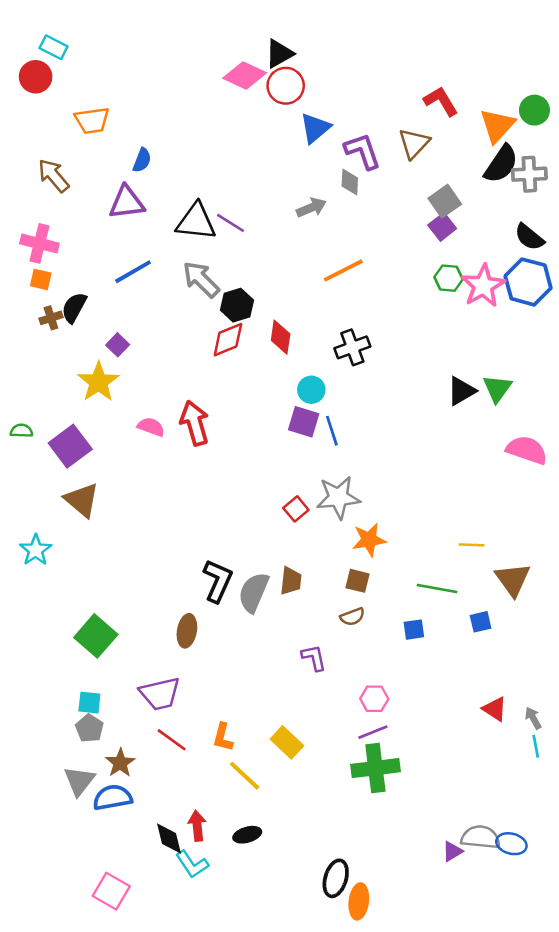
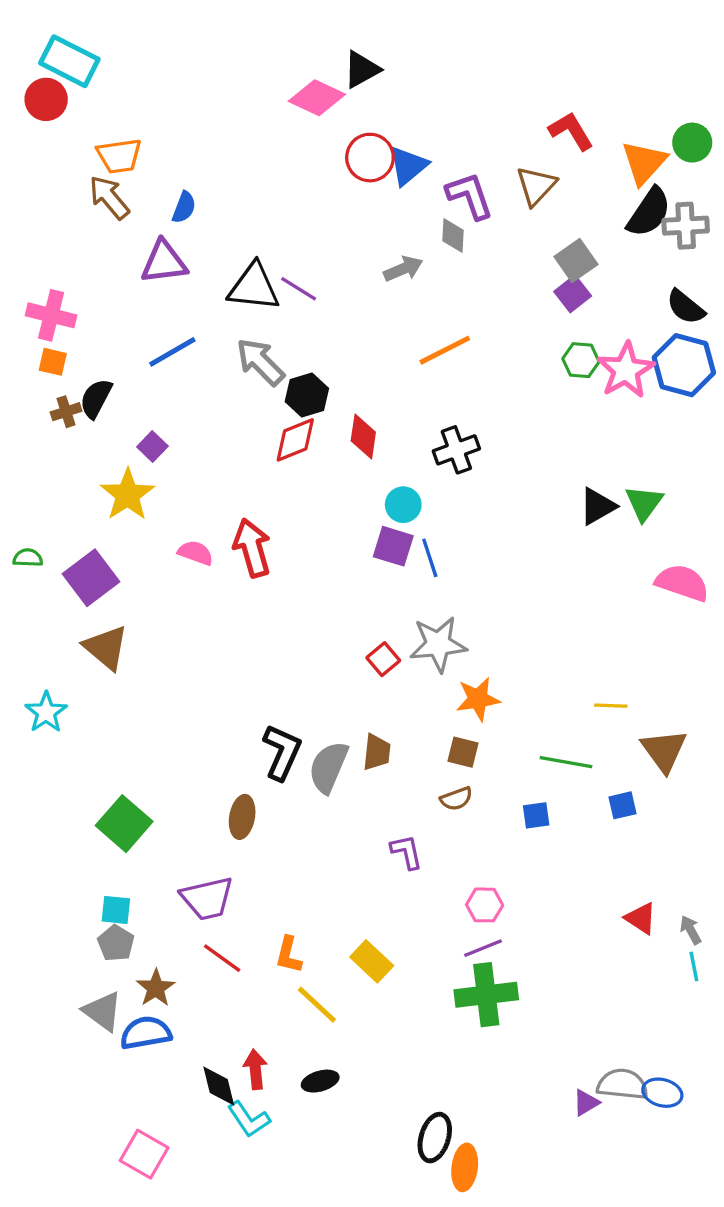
cyan rectangle: (54, 47) -> (69, 61), size x1.6
red circle: (286, 86) -> (370, 158), moved
brown arrow: (54, 176) -> (109, 197), moved
gray triangle: (79, 781) -> (103, 1011), turned -32

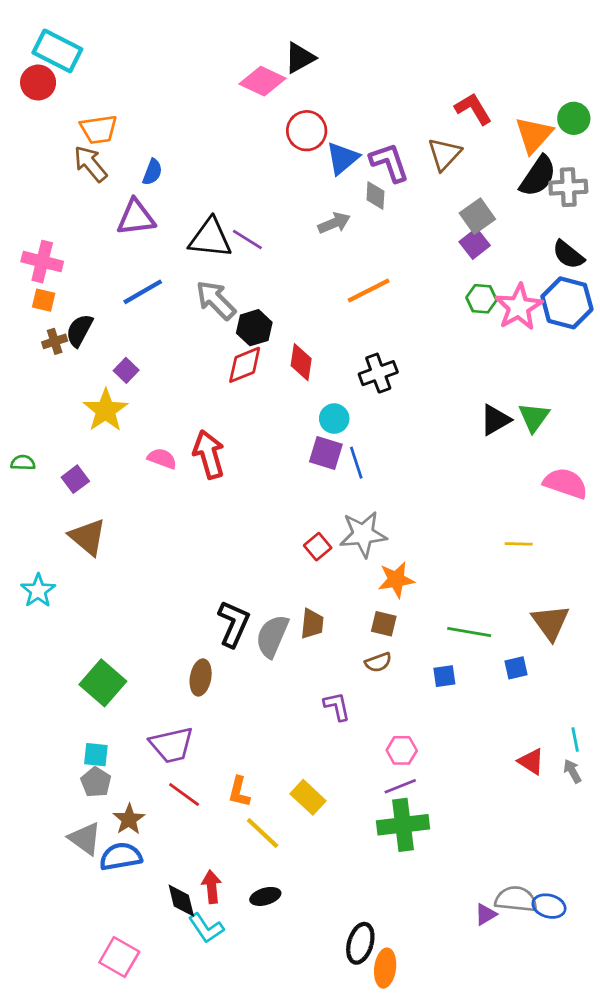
blue triangle: (408, 166) -> (342, 158), moved
purple square: (91, 578) -> (75, 479), size x0.6
yellow line: (611, 706) -> (519, 544), moved
cyan line: (694, 966) -> (575, 739), moved

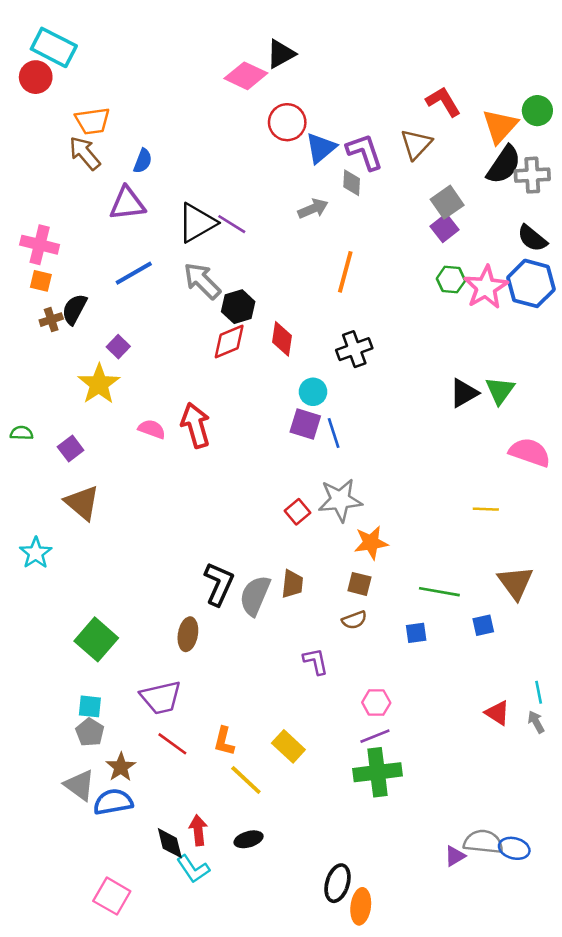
black triangle: (210, 238) -> (197, 223), turned -36
orange line: (369, 290) -> (345, 272), turned -48

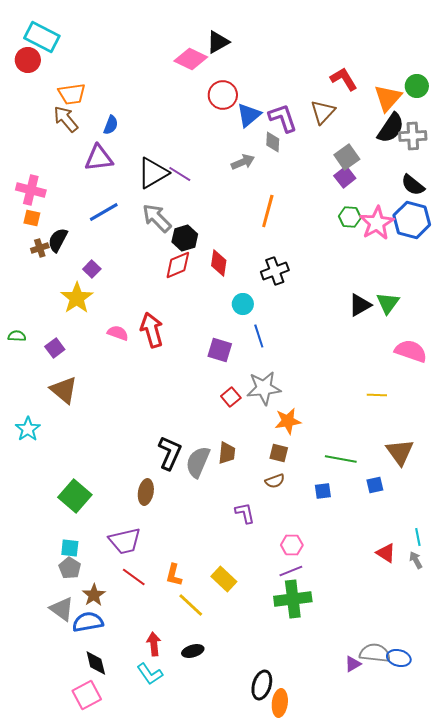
purple square: (305, 424) -> (220, 350), moved
black diamond: (170, 843) -> (96, 663), moved
pink square: (112, 896) -> (87, 695), turned 32

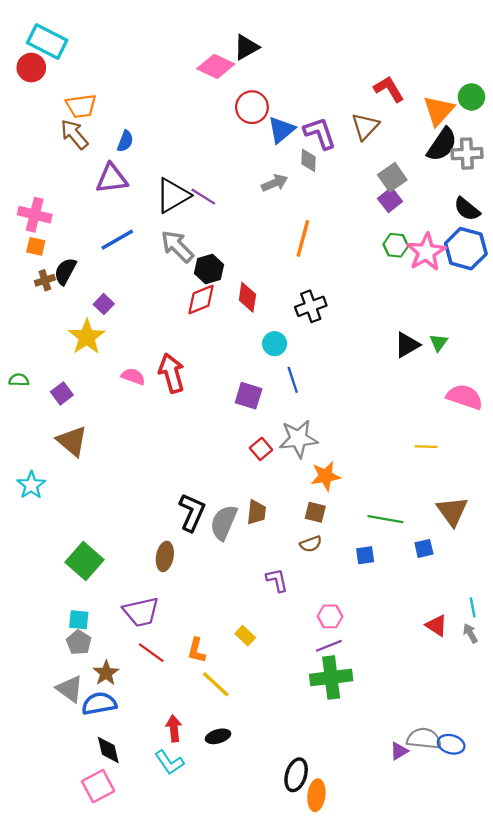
green triangle: (388, 303) -> (439, 343), size x0.7
yellow rectangle: (224, 579) -> (245, 636), moved, size x0.7

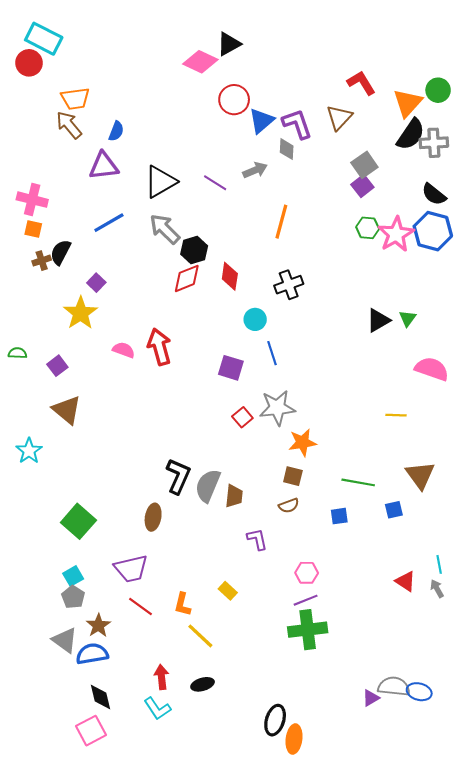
purple line: (203, 197) -> (215, 183), moved
brown trapezoid: (256, 512) -> (234, 496), moved
cyan square: (79, 620) -> (73, 576), turned -36

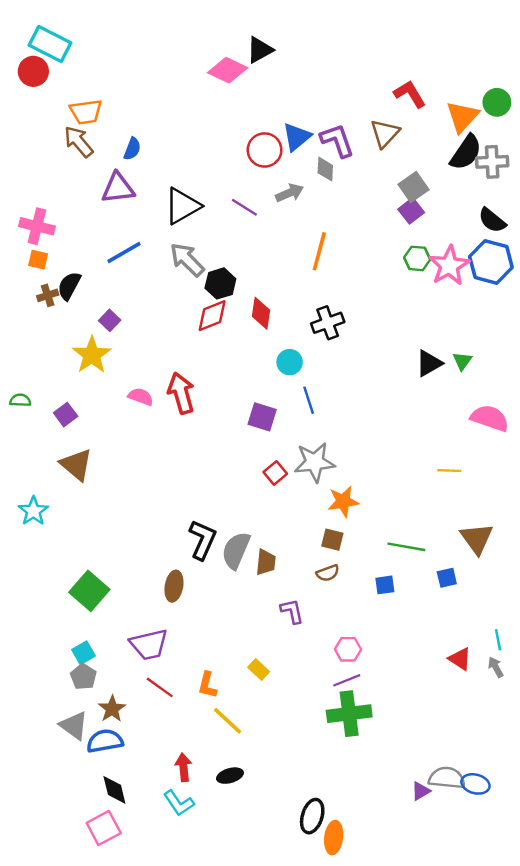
red circle: (234, 100) -> (265, 150), moved

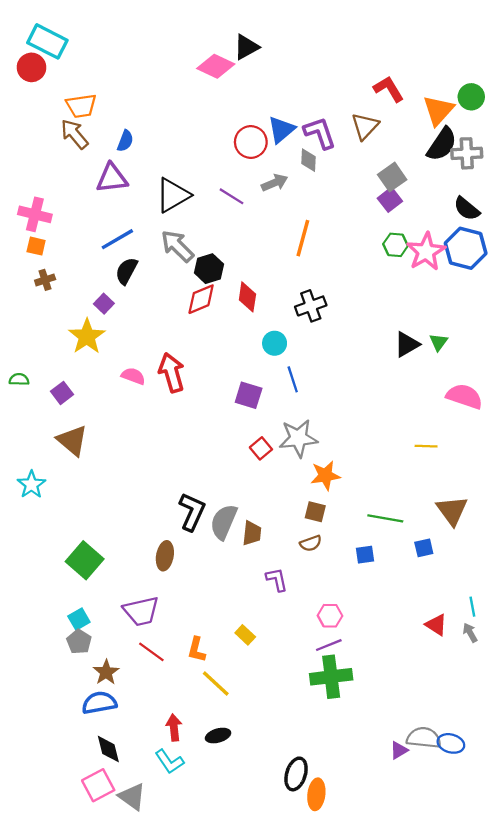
black semicircle: (69, 286) -> (126, 271), moved
gray triangle: (74, 726) -> (132, 797), moved

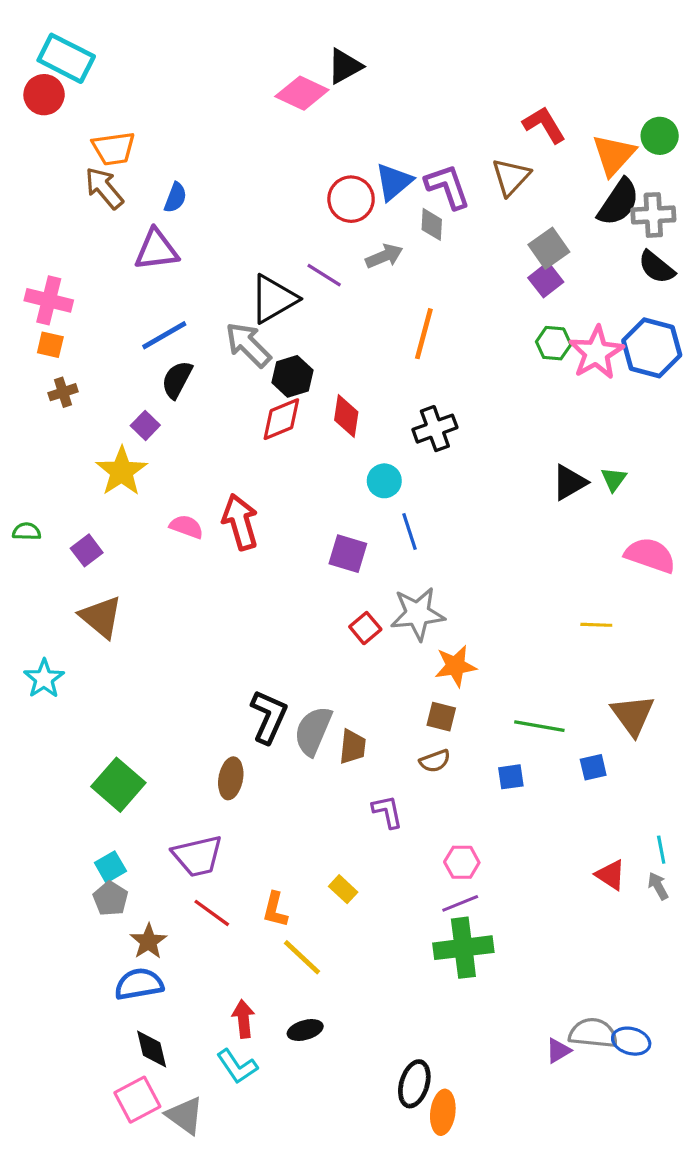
black triangle: (173, 195) -> (273, 299), moved
black semicircle: (467, 209) -> (656, 267), moved

